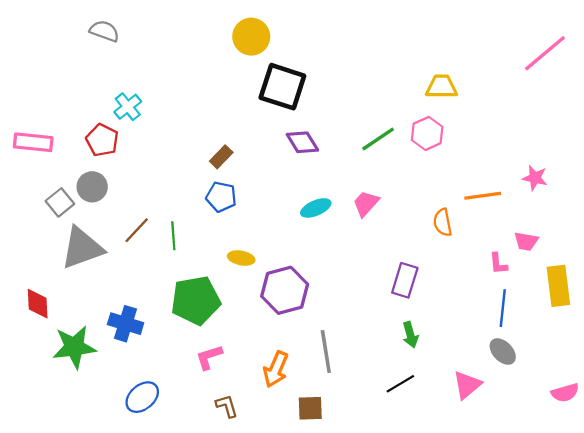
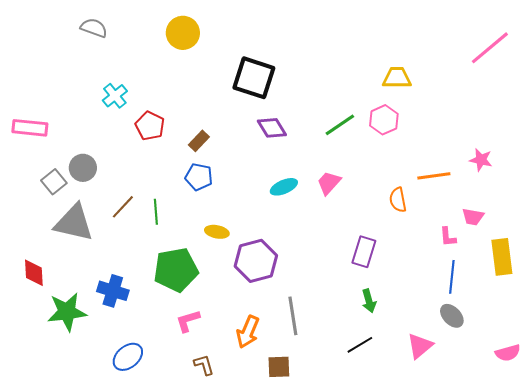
yellow circle: (251, 37) -> (183, 33), moved
red pentagon: (102, 140) -> (150, 126), moved
gray triangle: (82, 248) -> (74, 223), turned 33

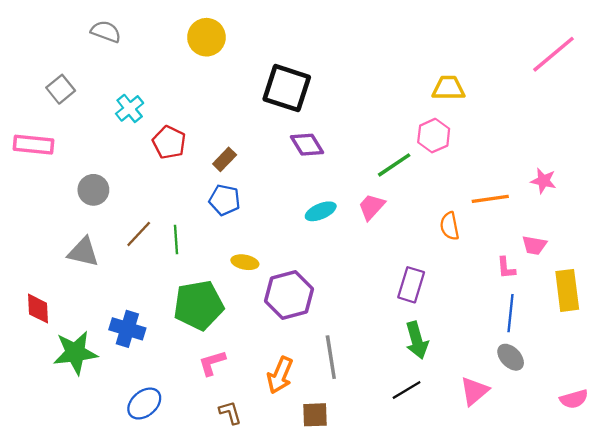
green line: (340, 125) -> (394, 165), moved
gray square: (54, 182) -> (61, 89), moved
gray triangle: (74, 223) -> (83, 252), size x0.7
green arrow: (369, 301) -> (417, 340), size x1.4

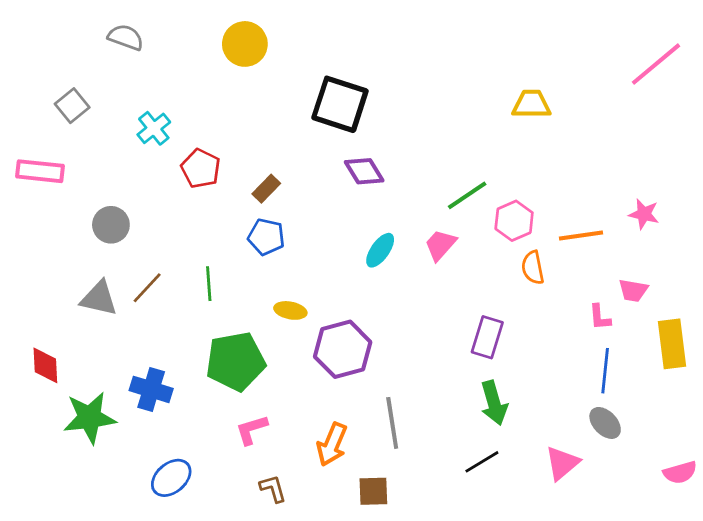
pink hexagon: (434, 136) -> (514, 221), moved
cyan ellipse: (321, 211) -> (380, 250), turned -32
brown line: (139, 234) -> (147, 288), moved

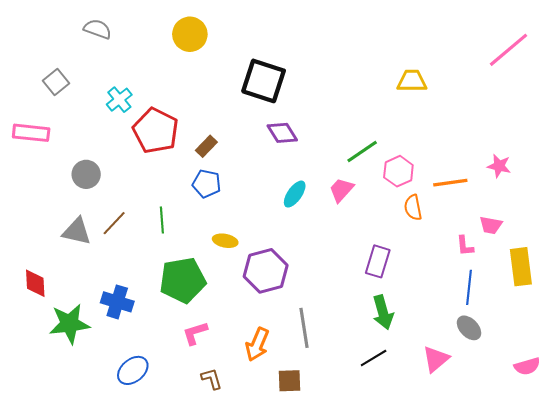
red pentagon: (201, 169) -> (156, 131), size x1.5

